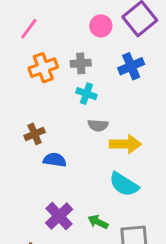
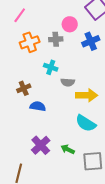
pink circle: (101, 26) -> (70, 24), moved
cyan cross: (86, 94) -> (51, 67), moved

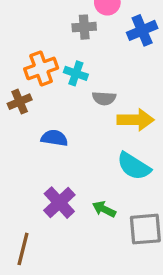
orange cross: (30, 42) -> (41, 68), moved
brown cross: (24, 88) -> (20, 102), moved

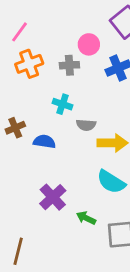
orange cross: (41, 68) -> (29, 64), moved
blue semicircle: (54, 138) -> (44, 142), moved
purple cross: (59, 203) -> (53, 197), moved

